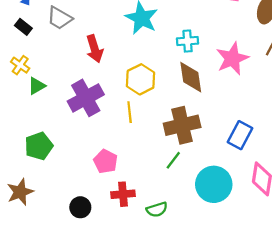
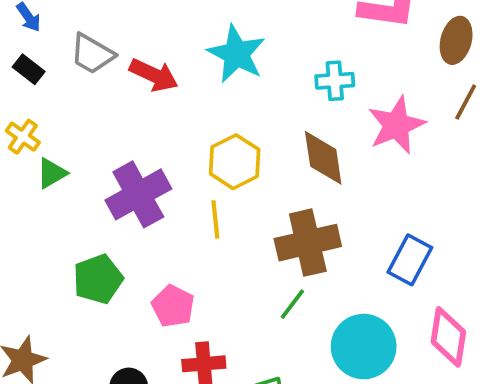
cyan cross: (188, 41) -> (335, 81), moved
red arrow: (95, 49) -> (154, 75), moved, turned -48
green pentagon: (39, 146) -> (98, 279), moved

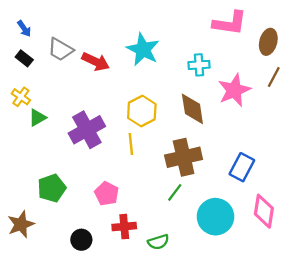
green pentagon: (98, 279) -> (52, 188), moved

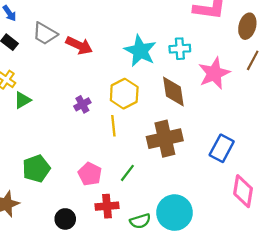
cyan star: (143, 50) -> (140, 51), moved
purple cross: (87, 130) -> (82, 104), moved, size x0.5
green line: (175, 192) -> (127, 173), moved
cyan circle: (215, 217) -> (174, 213), moved

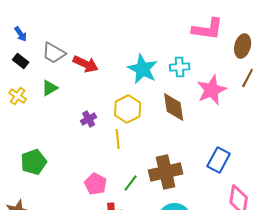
green triangle: (22, 100) -> (50, 88), moved
brown cross: (165, 139) -> (166, 172), moved
green pentagon: (36, 169) -> (34, 162), moved

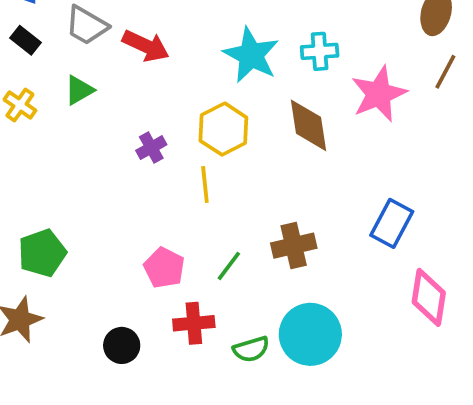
green pentagon: (34, 162) -> (42, 253), moved
brown cross: (166, 172) -> (294, 246), size x0.7

